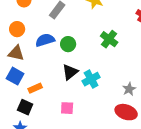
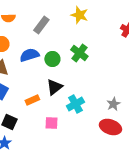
green cross: (109, 39) -> (79, 53), moved
cyan cross: (91, 79) -> (75, 104), moved
orange rectangle: (35, 88) -> (32, 100), moved

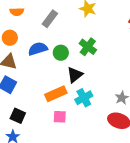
black triangle: (54, 87) -> (75, 75), moved
orange rectangle: (32, 100) -> (56, 94), moved, size x1.5

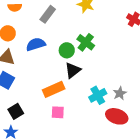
green circle: (61, 53) -> (67, 50), moved
cyan cross: (84, 98) -> (98, 95), moved
black square: (18, 116) -> (16, 111), turned 35

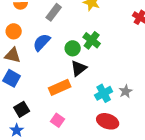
blue semicircle: (36, 44) -> (42, 42), turned -30
pink square: (58, 112) -> (58, 120), moved, turned 32
red ellipse: (117, 116) -> (108, 121), moved

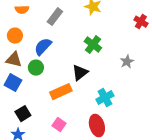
green circle: (73, 48) -> (36, 68), moved
gray star: (126, 91) -> (127, 62), moved
red ellipse: (108, 121) -> (97, 126), moved, turned 55

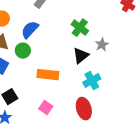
gray star: (127, 62) -> (102, 45), moved
black triangle: (80, 73) -> (81, 56), moved
orange rectangle: (61, 92) -> (48, 75), turned 30

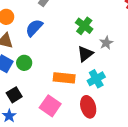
green circle: (23, 51) -> (24, 63), moved
orange rectangle: (48, 75) -> (64, 78), moved
pink square: (46, 108) -> (50, 106), size x1.5

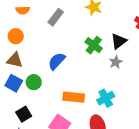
blue semicircle: (34, 28) -> (57, 61), moved
black triangle: (85, 54) -> (119, 41), moved

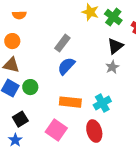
gray rectangle: (56, 17) -> (62, 43), moved
green cross: (94, 45) -> (113, 17), moved
blue semicircle: (57, 61) -> (66, 66), moved

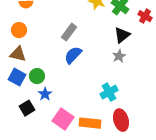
orange rectangle: (70, 102) -> (90, 123), moved
red ellipse: (94, 131) -> (121, 120), moved
blue star: (15, 140) -> (45, 94), moved

